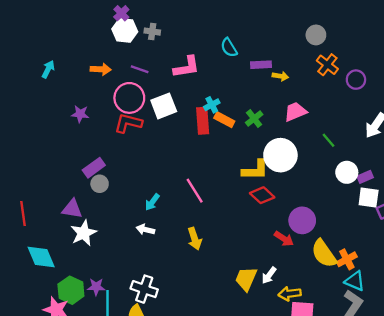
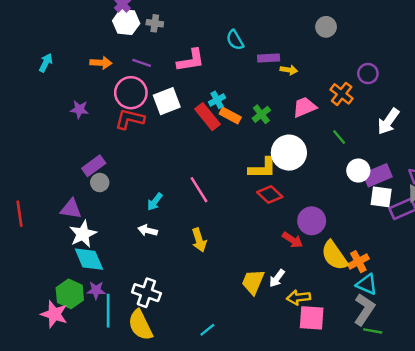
orange cross: (327, 65) -> (342, 94), moved
red rectangle: (203, 121) -> (207, 117), turned -35
purple rectangle: (365, 177) -> (377, 175), size x1.6
cyan diamond: (41, 257) -> (89, 259), moved

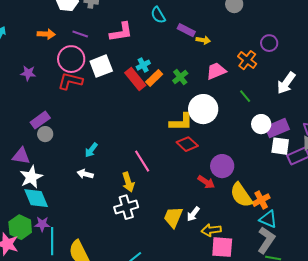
purple rectangle: (269, 58) -> (186, 30), turned 30
orange rectangle: (230, 115) -> (154, 78), turned -72
pink line: (199, 190) -> (142, 161), moved
white cross: (146, 293) -> (126, 207), moved, turned -35

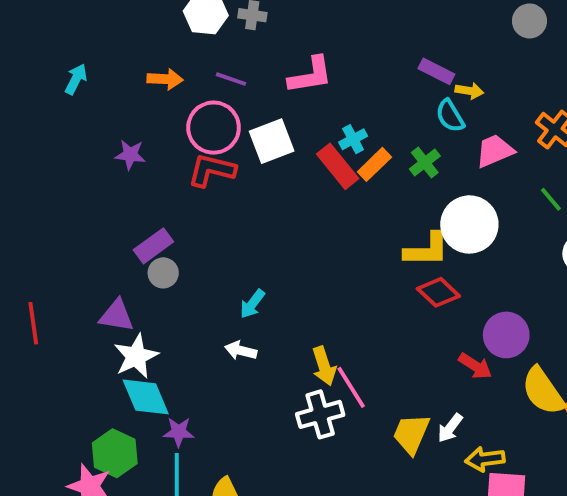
cyan semicircle: (158, 15) -> (450, 116), moved
pink line: (142, 161) -> (351, 387), moved
purple star: (42, 224) -> (179, 432), moved

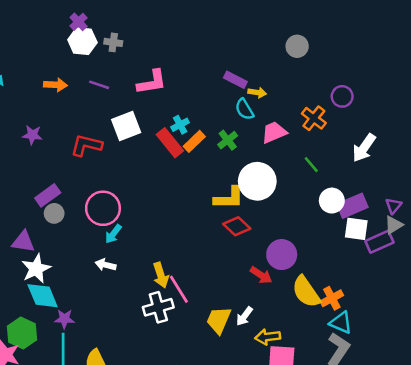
pink circle: (214, 128) -> (103, 208), moved

